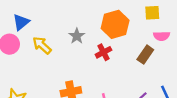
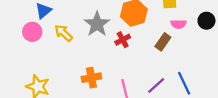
gray star: (77, 36) -> (97, 24), size x1.6

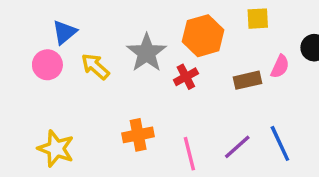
pink semicircle: (179, 24) -> (280, 66), moved, turned -64
brown rectangle: (163, 42) -> (247, 80), turned 42

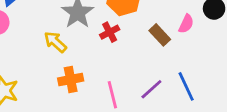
yellow arrow: (95, 66) -> (55, 42), moved
brown rectangle: (247, 80) -> (160, 35), turned 60

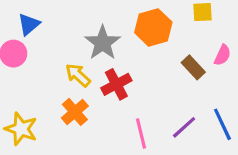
red cross: (110, 32) -> (116, 84), moved, size x1.4
orange cross: (71, 79) -> (75, 112), moved, turned -30

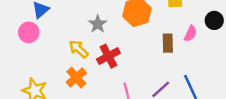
gray star: (103, 43) -> (98, 24), size x0.7
brown rectangle: (193, 67) -> (168, 43), turned 42

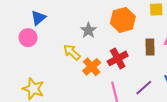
red cross: (108, 56) -> (118, 58), moved
orange cross: (76, 78) -> (92, 67), moved

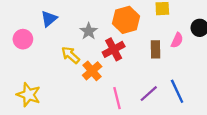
blue triangle: (38, 18) -> (49, 19), moved
red cross: (118, 58) -> (114, 49), moved

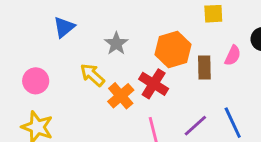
orange hexagon: (126, 20) -> (173, 50), moved
pink circle: (23, 39) -> (36, 81), moved
red cross: (114, 49) -> (154, 84), moved, turned -30

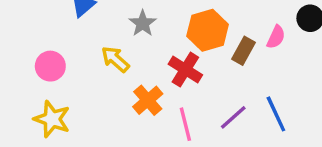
brown rectangle: (204, 67) -> (243, 51), turned 30
orange cross: (121, 96) -> (148, 100), moved

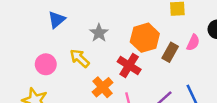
pink circle: (50, 66) -> (46, 64), moved

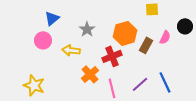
yellow arrow: (80, 58) -> (71, 50), turned -36
pink circle: (46, 64) -> (43, 40), moved
red cross: (129, 65) -> (112, 56), turned 36

